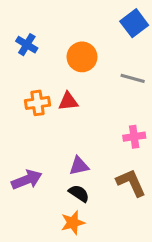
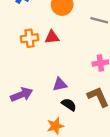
black semicircle: (79, 193) -> (69, 105), moved

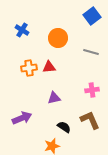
purple triangle: (60, 84) -> (54, 98), moved

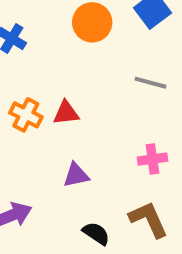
orange circle: (58, 38) -> (92, 22), moved
orange cross: (29, 68) -> (26, 115), turned 35

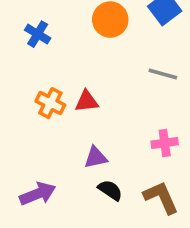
black semicircle: (96, 233) -> (110, 190), moved

